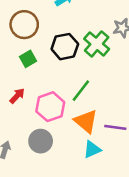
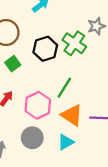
cyan triangle: (92, 150) -> (66, 142), moved

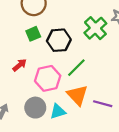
black hexagon: (45, 49) -> (59, 40), moved
cyan triangle: (66, 142) -> (58, 111), moved

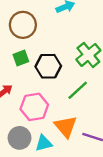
green line: (76, 68) -> (78, 90), moved

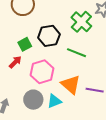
green square: (21, 58) -> (25, 44), moved
green line: (78, 90) -> (77, 53), turned 72

